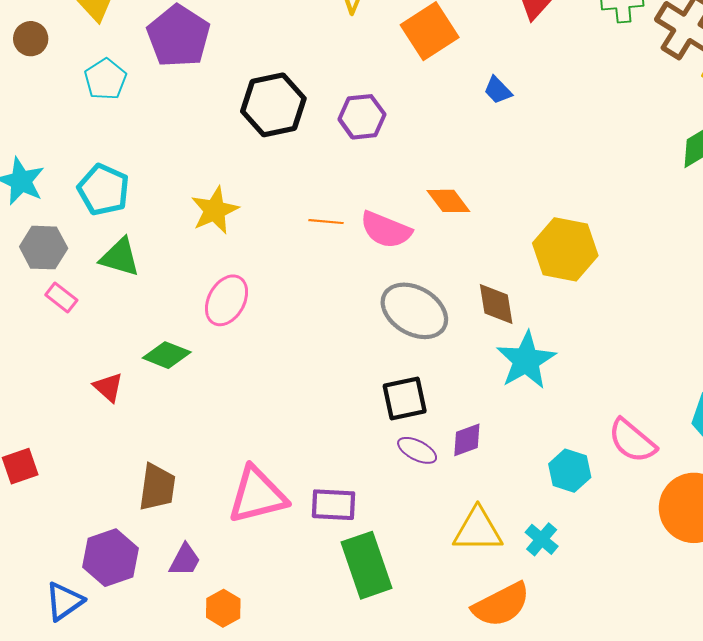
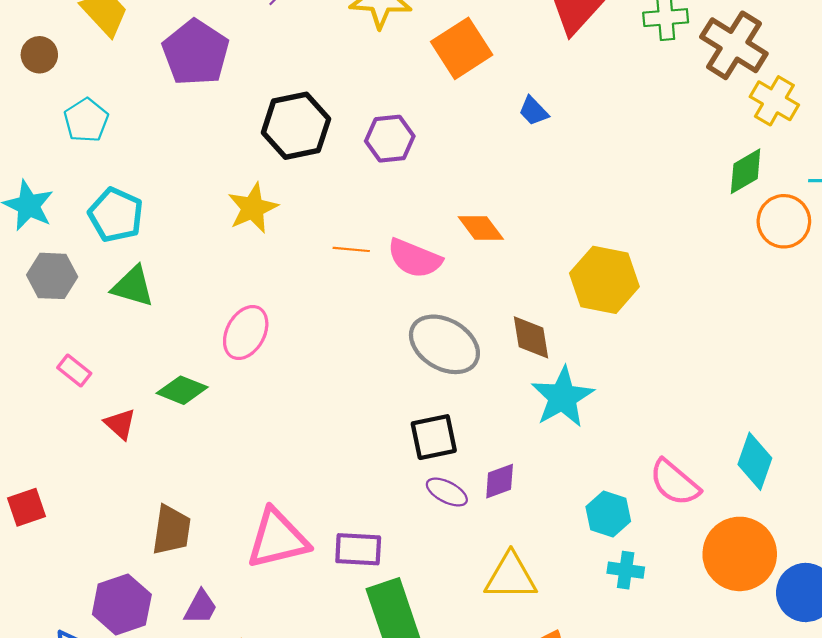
cyan pentagon: (105, 79) -> (86, 120), moved
yellow star: (215, 210) -> (253, 208), moved
pink rectangle: (61, 297) -> (74, 370), moved
cyan cross: (542, 539) -> (626, 570), moved, turned -32

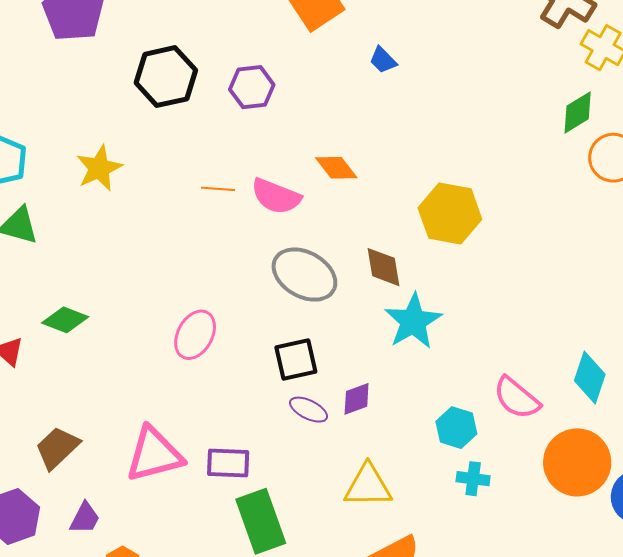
yellow star: (253, 208) -> (99, 168), moved
pink ellipse: (246, 333) -> (195, 335), moved
brown trapezoid: (172, 530) -> (57, 448), turned -141

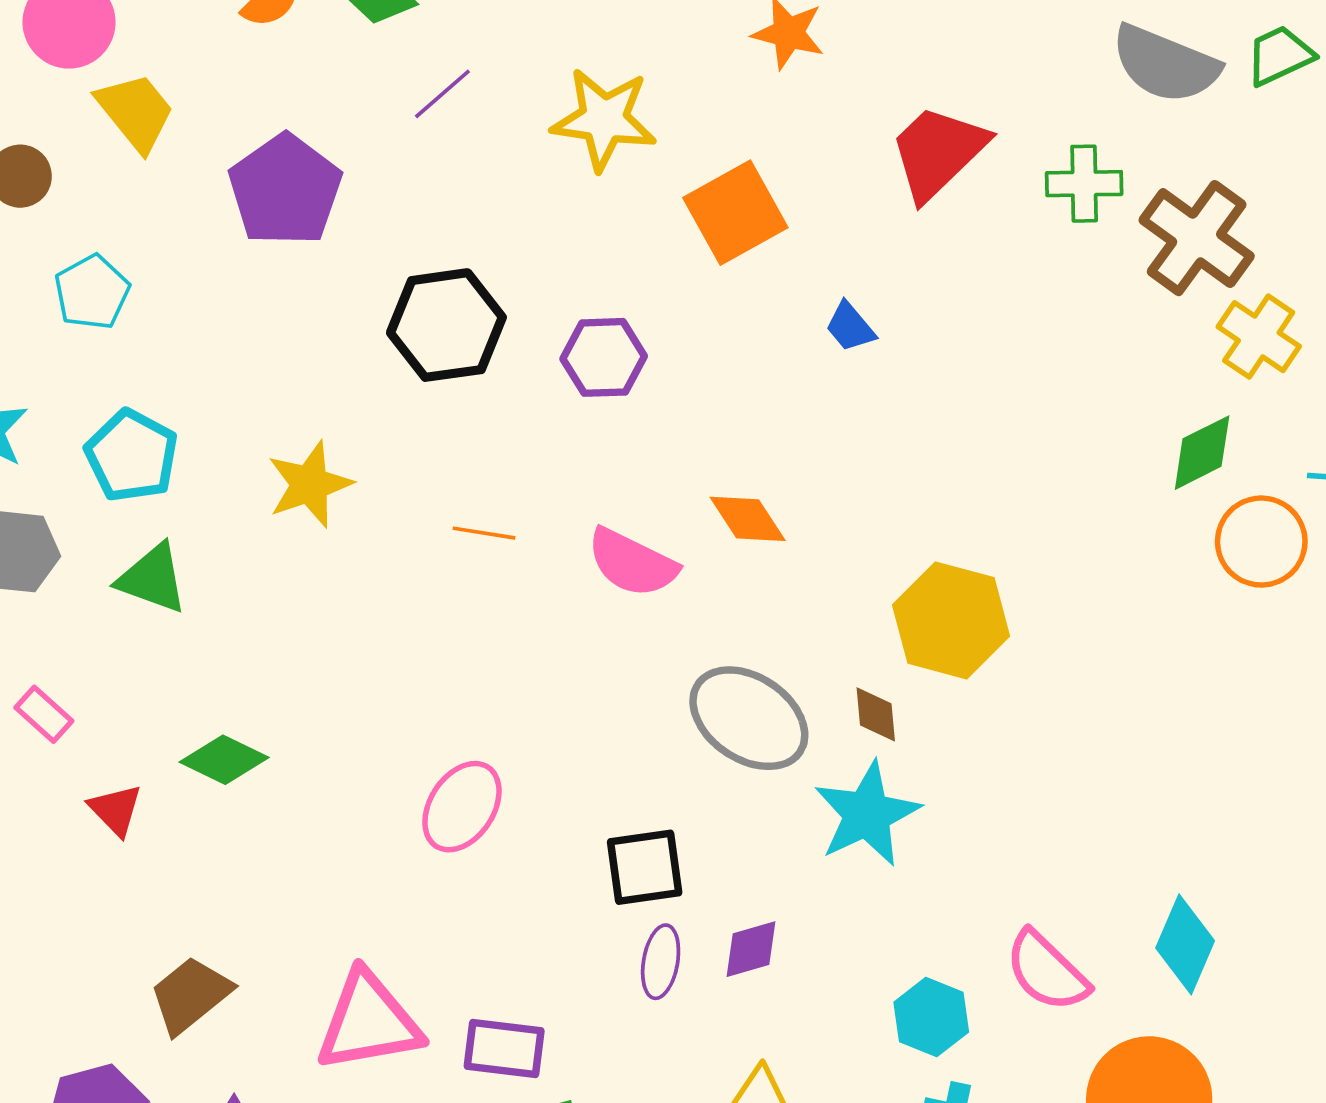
orange line: (218, 189) -> (484, 533), moved
brown diamond: (384, 267) -> (876, 714), moved, size x0.7
gray ellipse: (304, 275) -> (749, 718), moved
purple ellipse: (309, 410) -> (661, 962), turned 69

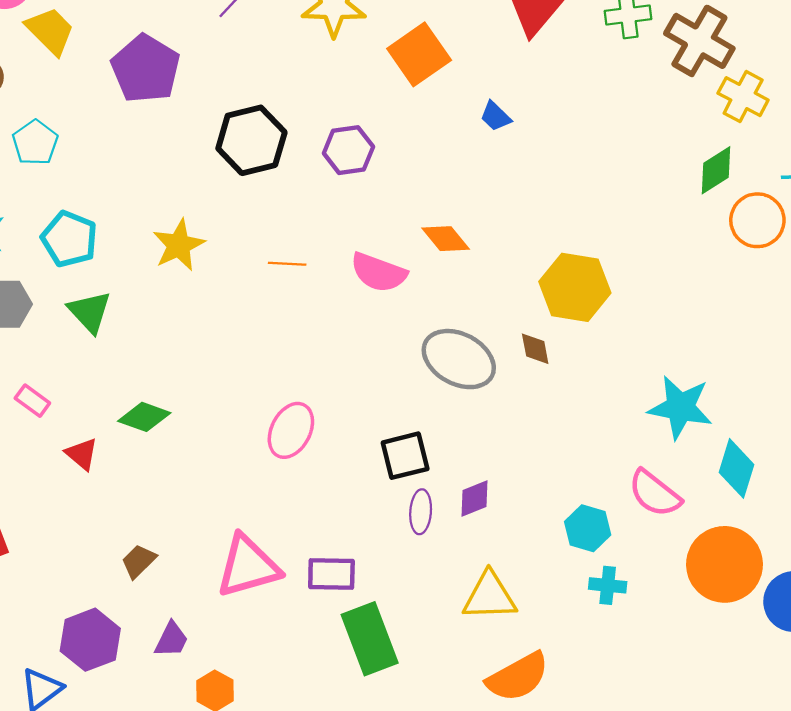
green triangle: (152, 579) -> (90, 312), turned 33
cyan star: (867, 814) -> (680, 407), moved, turned -30
brown trapezoid: (191, 995) -> (139, 561), size x0.7

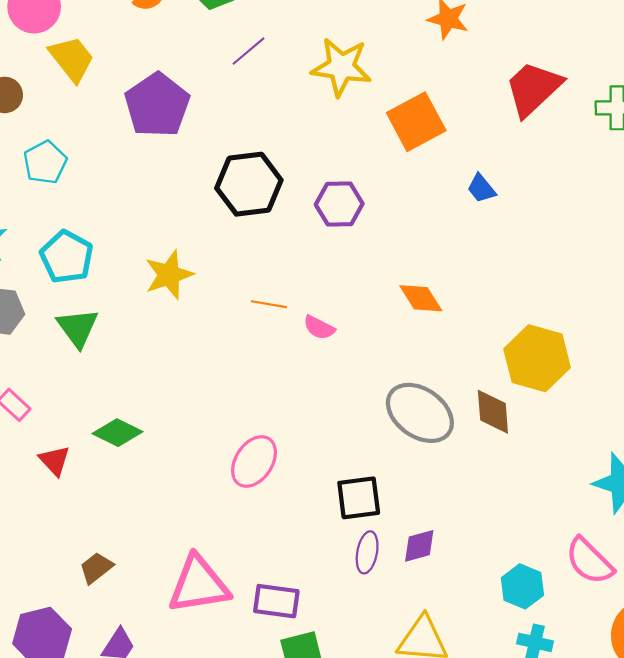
pink semicircle: (379, 272) -> (319, 328), moved, size x0.6
brown diamond: (535, 349) -> (493, 412), size x1.4

